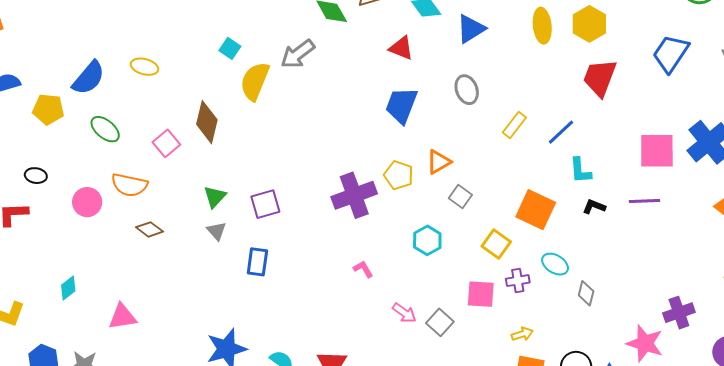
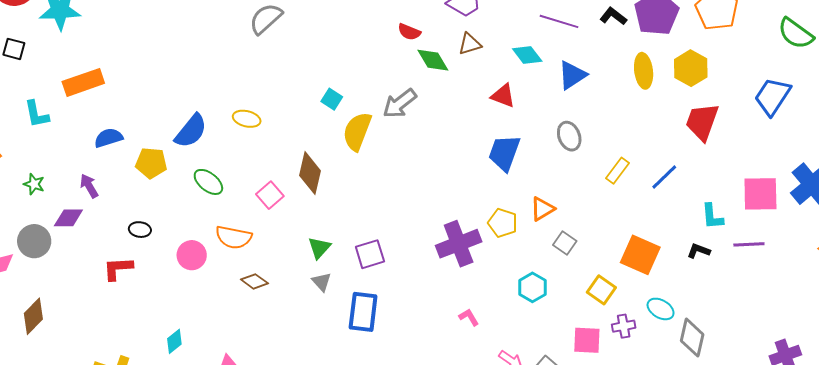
cyan L-shape: (580, 171) -> (712, 216), moved
blue rectangle: (257, 262) -> (363, 312), size x1.4
gray diamond: (586, 293) -> (692, 338), size x1.5

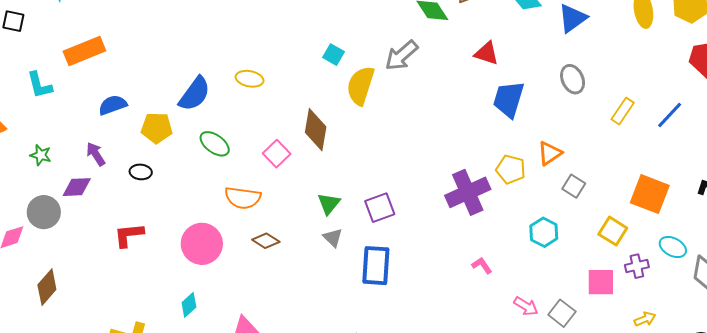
red triangle: (503, 96) -> (486, 53), moved
black ellipse: (140, 230) -> (141, 172), moved
pink circle: (192, 255) -> (202, 244), moved, size x1.4

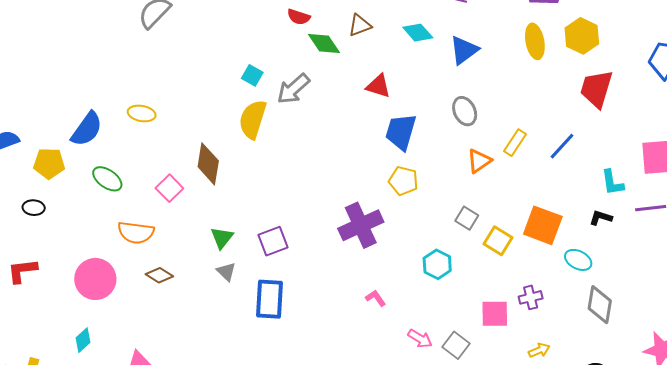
cyan square: (333, 55) -> (252, 75), moved
orange triangle: (550, 153) -> (479, 161), moved
yellow pentagon: (511, 169) -> (403, 181), moved
yellow square: (613, 231) -> (498, 241), moved
cyan ellipse: (673, 247) -> (578, 260), moved

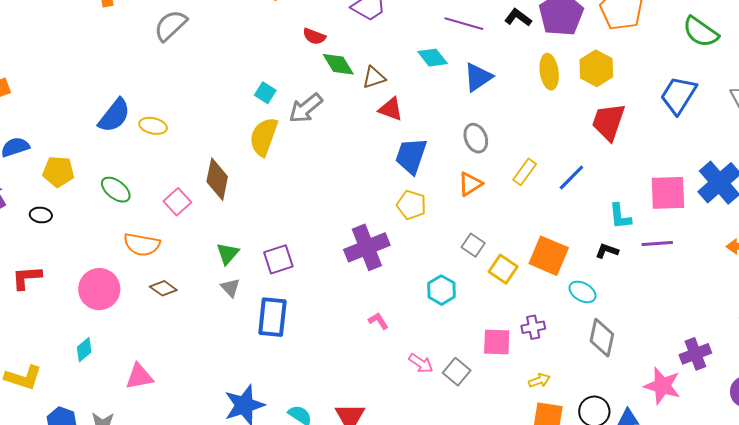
brown triangle: (360, 25) -> (374, 78), moved
blue semicircle: (87, 129) -> (114, 115), moved
orange triangle: (479, 161) -> (470, 184), moved

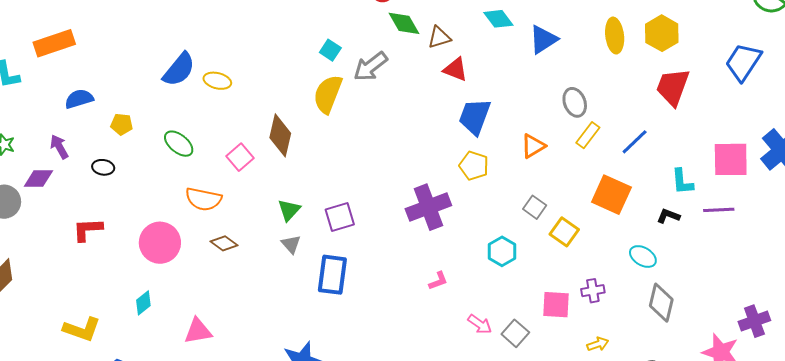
gray ellipse: (476, 138) -> (575, 102), moved
yellow pentagon: (58, 172) -> (122, 124), size x0.7
orange square: (549, 256) -> (611, 195), moved
pink L-shape: (378, 321) -> (438, 281), turned 100

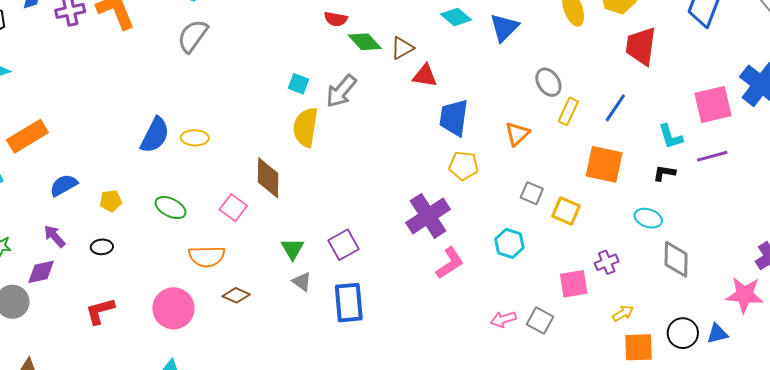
pink L-shape: (438, 281) -> (450, 263), moved, size x1.6
pink arrow: (480, 324) -> (503, 319), turned 140

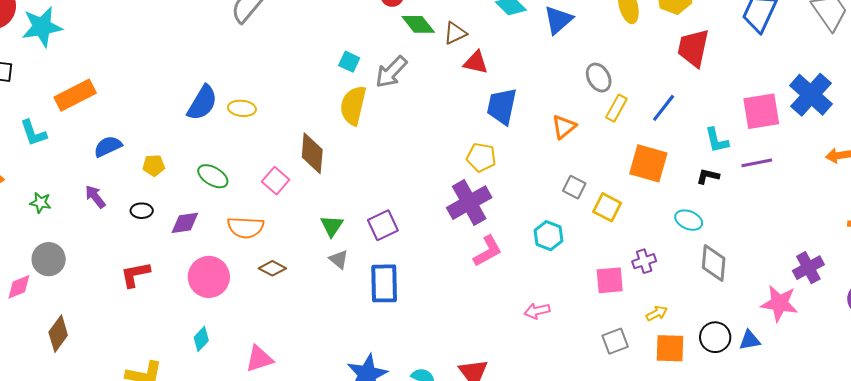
yellow pentagon: (464, 166) -> (481, 157), moved
purple diamond: (41, 272) -> (185, 223), moved
gray square: (540, 321) -> (615, 341), moved, turned 36

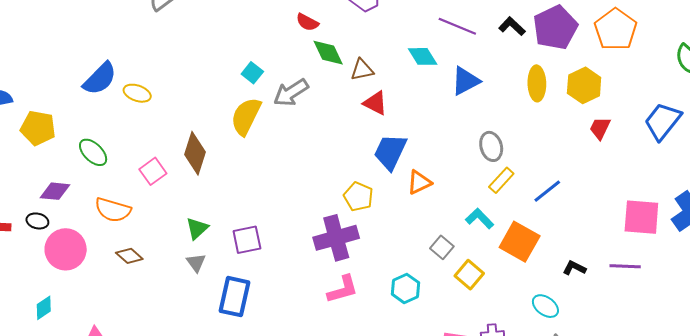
red trapezoid: (693, 48) -> (600, 128), moved, size x0.6
orange triangle: (564, 127) -> (419, 182), moved
cyan L-shape: (717, 140) -> (480, 219), moved, turned 136
yellow pentagon: (154, 165) -> (38, 128), size x1.6
black ellipse: (142, 211) -> (37, 221), moved

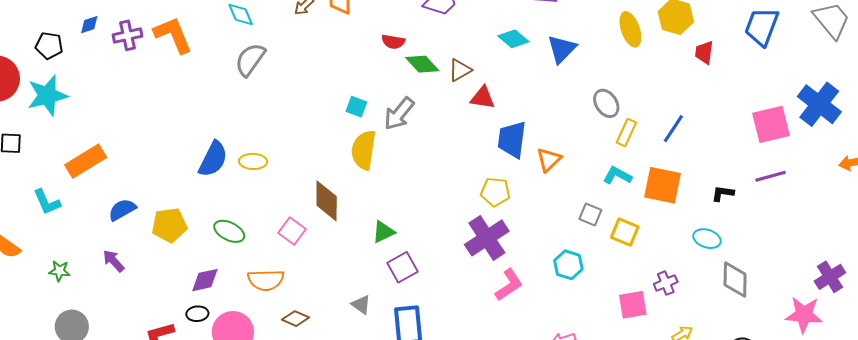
green triangle: (197, 228) -> (383, 232), moved, turned 35

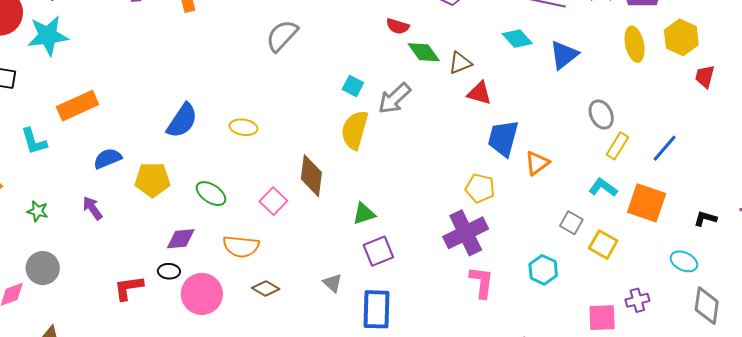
gray semicircle: (250, 60) -> (282, 36), moved
blue semicircle: (213, 159) -> (182, 121), moved
pink L-shape: (509, 285) -> (482, 282), turned -56

